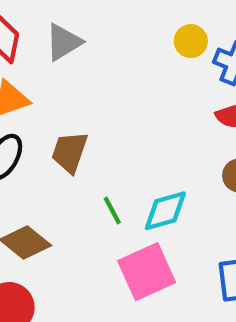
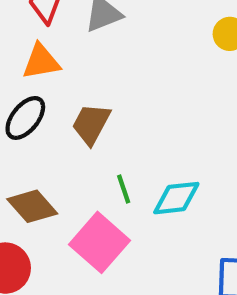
pink square: (147, 272) -> (100, 242), moved, turned -34

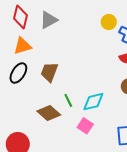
brown diamond: (32, 206) -> (49, 113), moved
pink square: (100, 242) -> (85, 126), moved, size x0.6

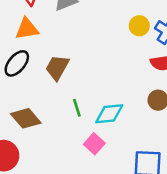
yellow circle: (109, 22) -> (139, 26), moved
brown diamond: (49, 113) -> (26, 118), moved

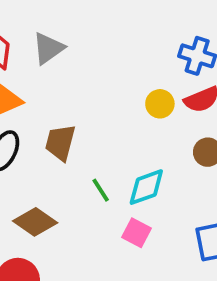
yellow circle: (139, 26) -> (160, 104), moved

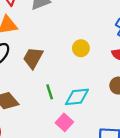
yellow circle: (160, 104) -> (81, 48), moved

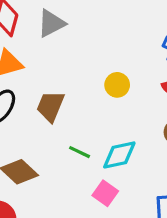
green line: (50, 92) -> (80, 152), turned -40

